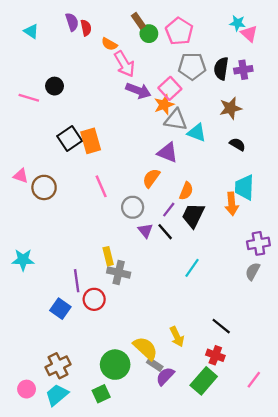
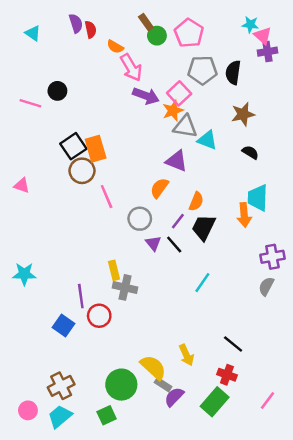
purple cross: (243, 70) -> (268, 52), moved
brown circle: (44, 187) -> (82, 171), moved

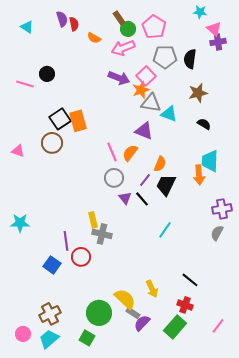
cyan star: (250, 25) -> (200, 12), moved
pink arrow: (131, 68) -> (123, 48), moved, turned 100
brown circle: (82, 171) -> (52, 143), moved
pink line: (107, 197) -> (112, 152), moved
green square: (107, 415) -> (87, 338), turned -35

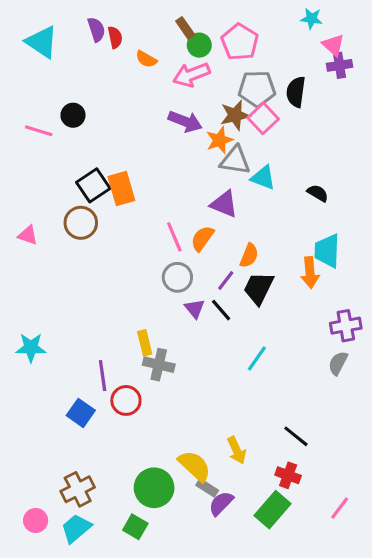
cyan triangle: (27, 27) -> (42, 42), size x1.6
pink square: (146, 76) -> (263, 118), moved
brown star: (198, 93) -> (235, 115), moved

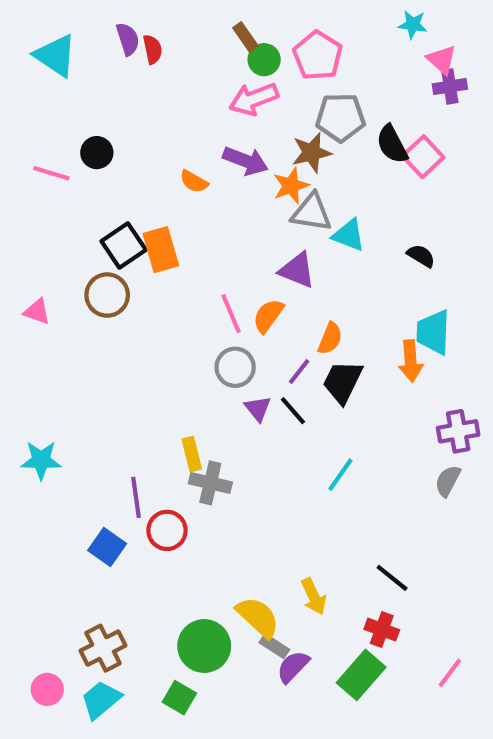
orange semicircle: (146, 59) -> (194, 181), moved
black semicircle: (296, 92) -> (392, 144), moved, turned -36
pink square: (263, 118) -> (423, 157), moved

